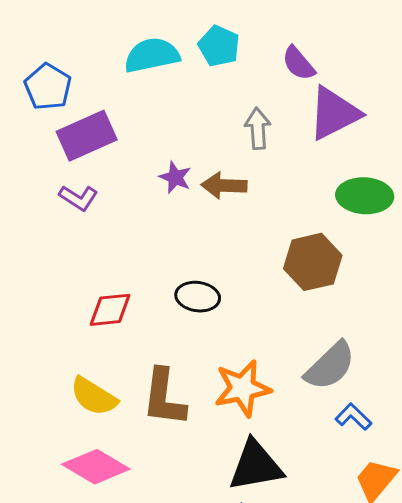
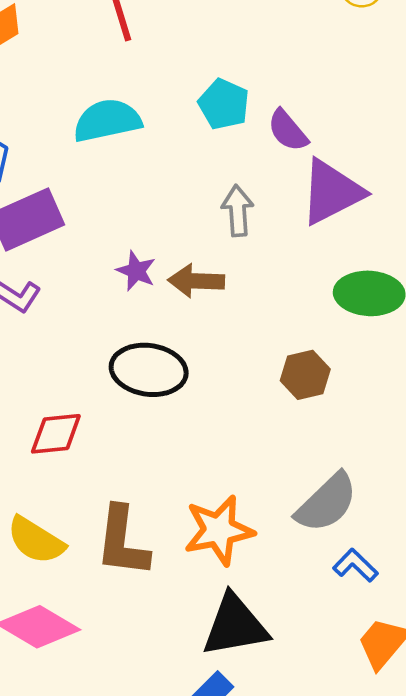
cyan pentagon: (219, 46) -> (224, 104), moved
brown hexagon: (313, 262) -> (305, 375), size x0.7
black ellipse: (198, 297) -> (149, 370), moved, size x1.4

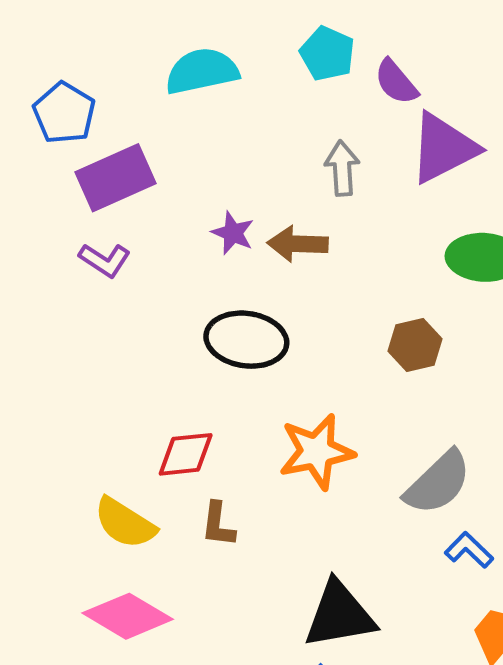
red diamond: (56, 434) -> (186, 454), moved
orange star: (219, 530) -> (317, 452), moved
brown L-shape: (122, 542) -> (218, 524), size x0.6

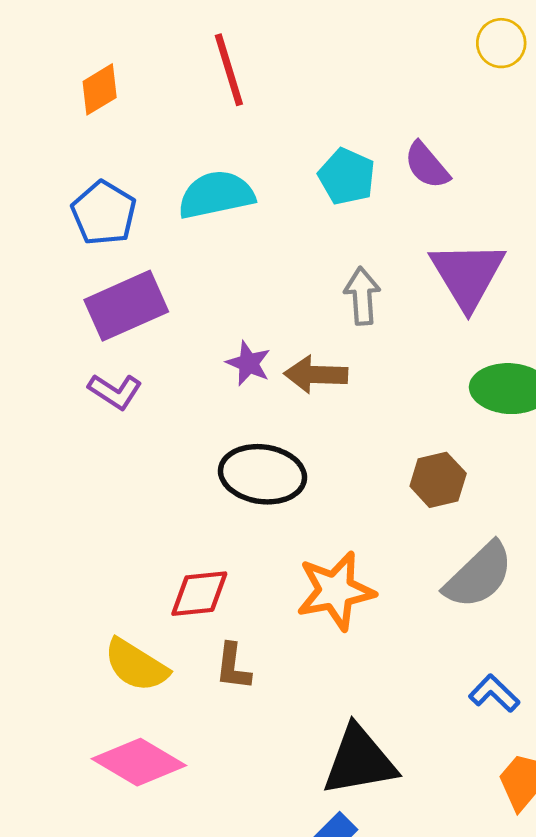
purple semicircle: (396, 82) -> (427, 165), moved
blue pentagon: (64, 113) -> (104, 213), moved
purple triangle: (443, 148) -> (468, 275), turned -34
gray semicircle: (438, 483) -> (479, 575), moved

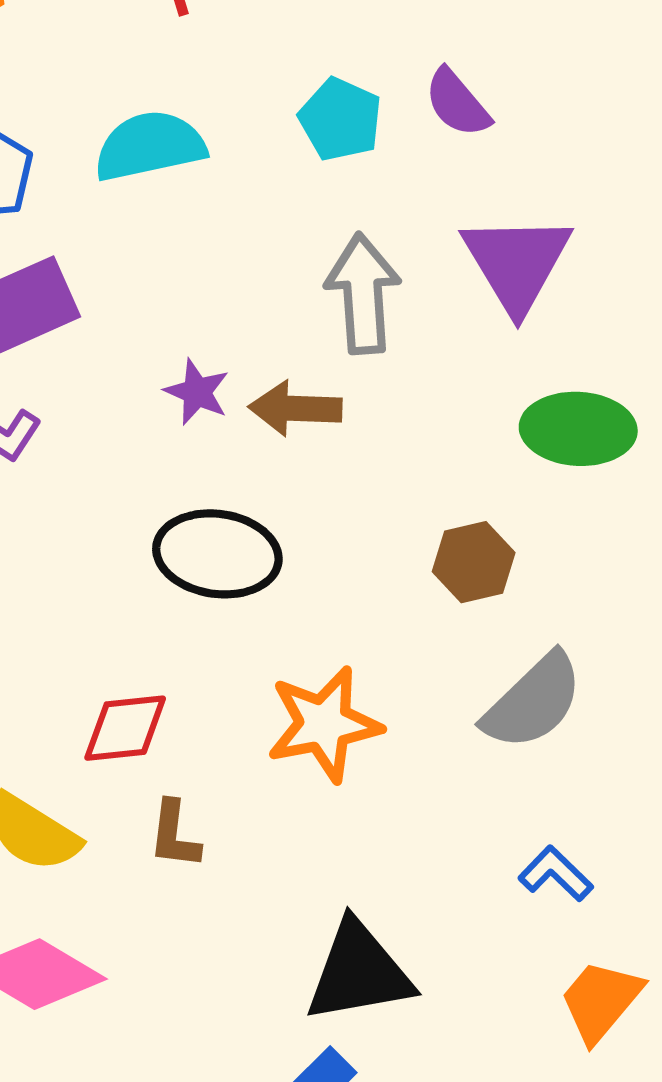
gray arrow: (362, 296) -> (363, 294), size x1.4

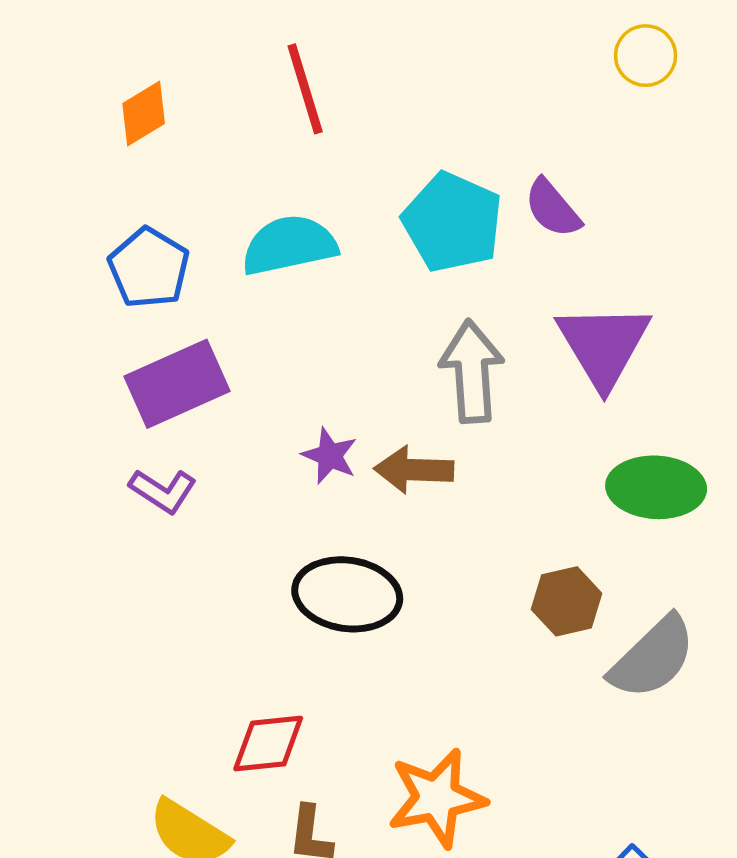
cyan pentagon: (340, 119) -> (453, 222), size x1.4
gray semicircle: (533, 702) -> (653, 658), moved
orange star: (324, 724) -> (437, 798), moved

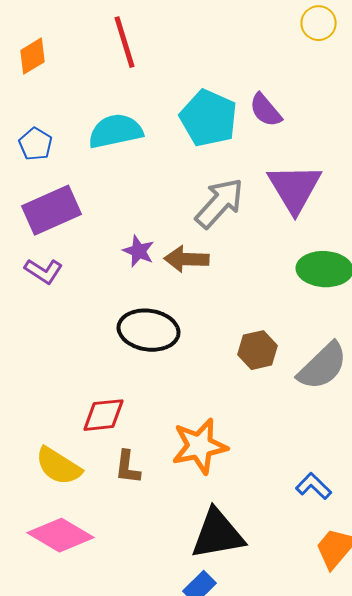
blue pentagon: (149, 268) -> (36, 144), size x0.7
gray arrow: (472, 371) -> (220, 203), turned 46
brown hexagon: (567, 601) -> (258, 350), moved

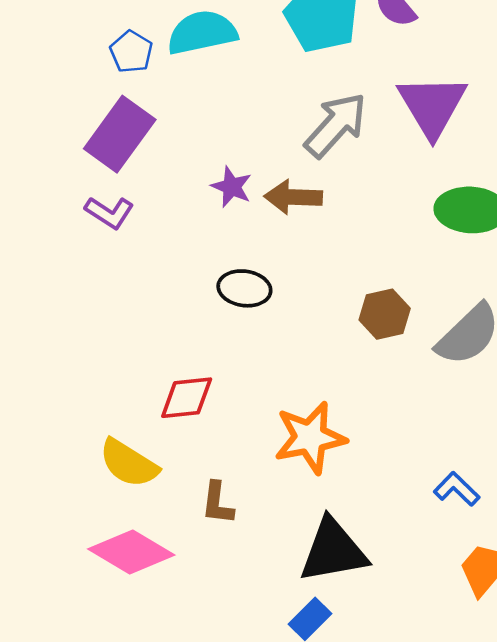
blue pentagon: (36, 144) -> (131, 52), moved
purple rectangle: (52, 210) -> (120, 134), turned -30
black ellipse: (149, 330) -> (244, 288), size x0.7
brown L-shape: (128, 467) -> (217, 503), moved

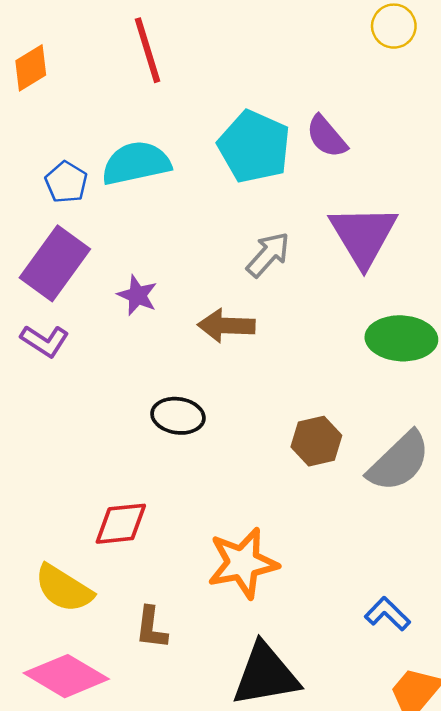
gray arrow: (336, 125) -> (268, 255), size x0.7
purple star: (232, 187) -> (137, 295), moved

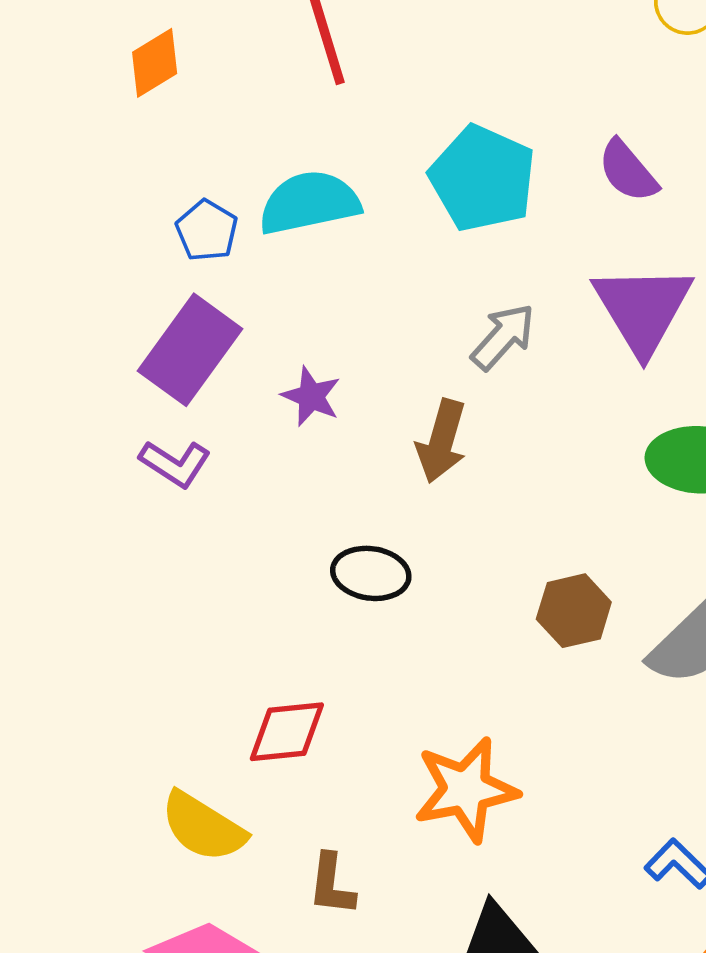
purple semicircle: (327, 137) -> (628, 171), moved
brown arrow: (226, 326) -> (442, 441), turned -76

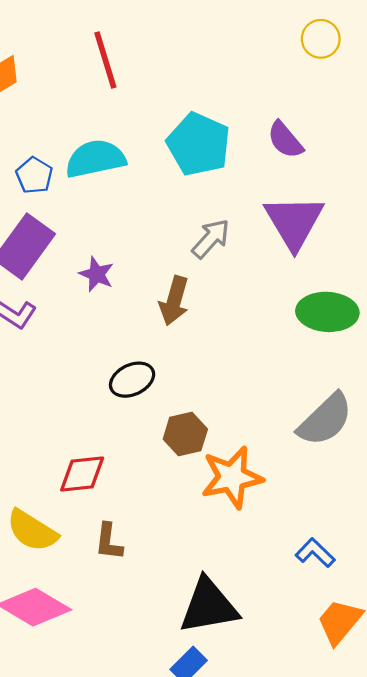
black ellipse: (371, 573) -> (132, 380), turned -33
brown hexagon: (574, 611) -> (185, 434), moved
orange star: (466, 790) -> (232, 477), moved
brown L-shape: (332, 885) -> (109, 542), moved

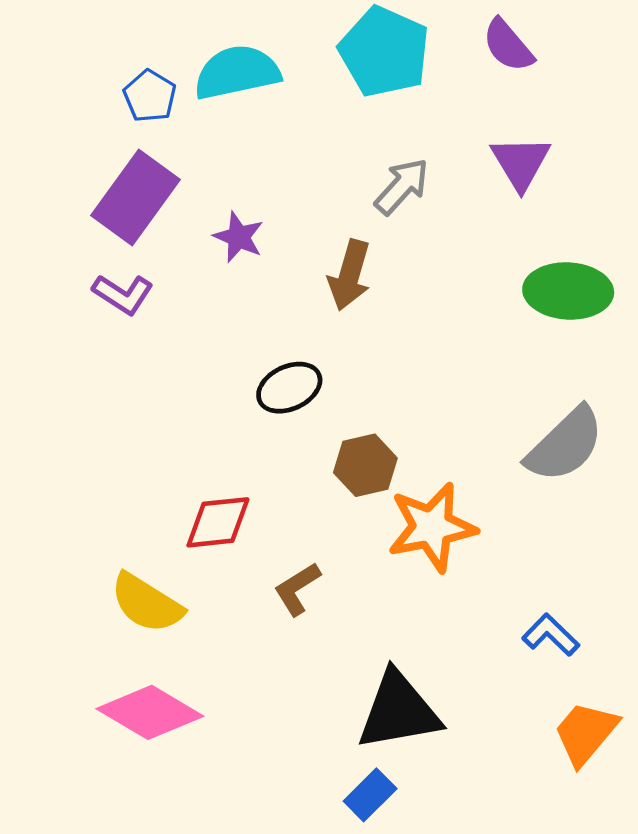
purple triangle: (294, 222) -> (521, 163), size x0.7
brown L-shape: (109, 542) -> (297, 589), moved, turned 51

